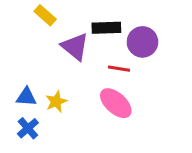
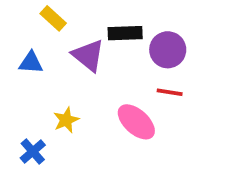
red line: (119, 69) -> (170, 92), moved
blue triangle: (26, 97) -> (31, 63), moved

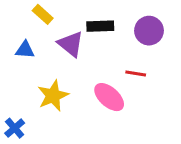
purple circle: (168, 50) -> (149, 31), moved
yellow star: (66, 120) -> (53, 96), size x1.5
blue cross: (33, 151) -> (15, 128), moved

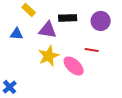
purple triangle: (71, 44) -> (48, 30), turned -30
yellow star: (53, 96) -> (49, 56), moved

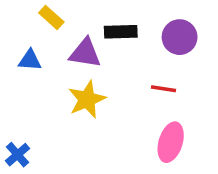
pink ellipse: (74, 66) -> (171, 142), moved, turned 65

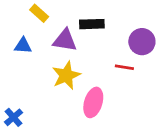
purple circle: (180, 37) -> (142, 42), moved
pink ellipse: (171, 142) -> (93, 102), moved

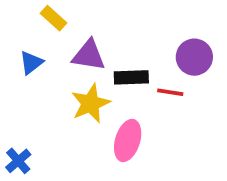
black rectangle: (92, 24) -> (131, 77), moved
blue triangle: (23, 46) -> (31, 63), turned -42

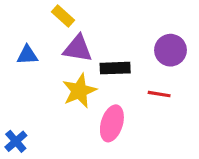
yellow rectangle: (53, 18) -> (63, 16), moved
blue triangle: (31, 63) -> (27, 55), turned 35
red line: (170, 92) -> (159, 94), moved

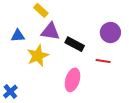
black rectangle: (115, 68) -> (75, 44), turned 30
yellow star: (79, 91) -> (38, 56), moved

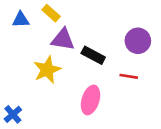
blue triangle: (18, 36) -> (21, 20), moved

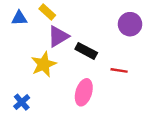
purple triangle: (63, 39) -> (58, 36), turned -40
purple circle: (138, 41) -> (130, 24), moved
blue cross: (13, 114) -> (22, 102), moved

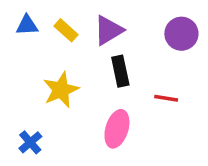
yellow rectangle: (47, 12) -> (66, 30), moved
purple triangle: (58, 36) -> (108, 30), moved
black rectangle: (86, 51) -> (120, 71), turned 50

